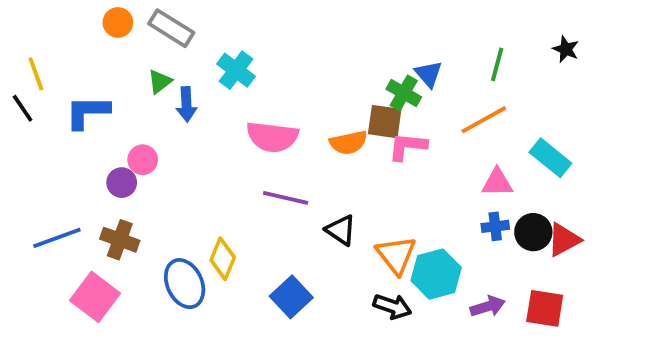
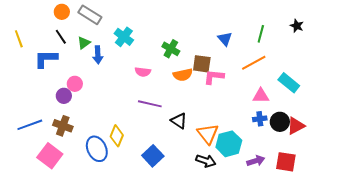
green cross: (404, 93) -> (171, 49), moved
black line: (23, 108) -> (61, 37), moved
pink semicircle: (272, 137) -> (143, 72), size x0.6

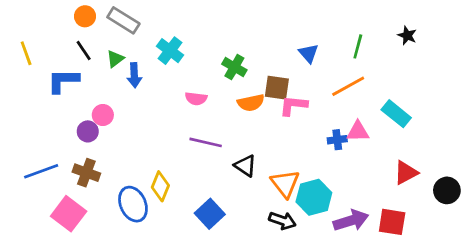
blue cross: (260, 119) -> (337, 140), moved
black circle: (280, 122) -> (447, 190), moved
purple arrow: (256, 161) -> (351, 221), size x1.4

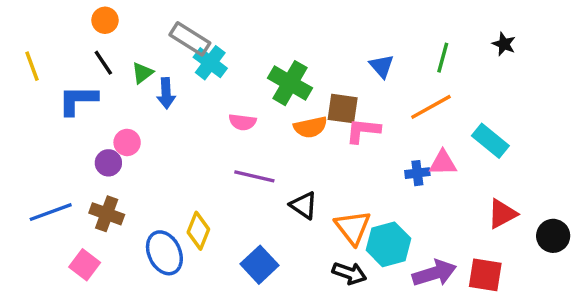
gray rectangle: (123, 20) -> (190, 39), moved
green cross: (234, 67) -> (290, 83), size x1.4
pink square: (69, 214) -> (85, 265), size x0.7

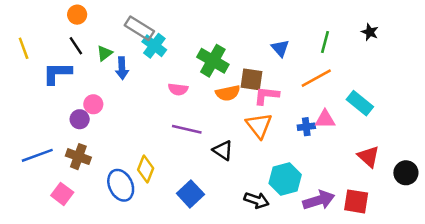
red triangle: (502, 214) -> (369, 157), turned -50
orange triangle: (353, 227) -> (259, 125), moved

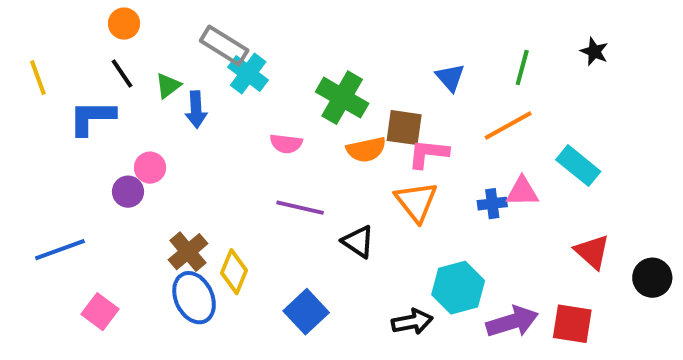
brown cross: (78, 157) -> (188, 252), moved, turned 30
black arrow: (256, 200) -> (412, 322), turned -30

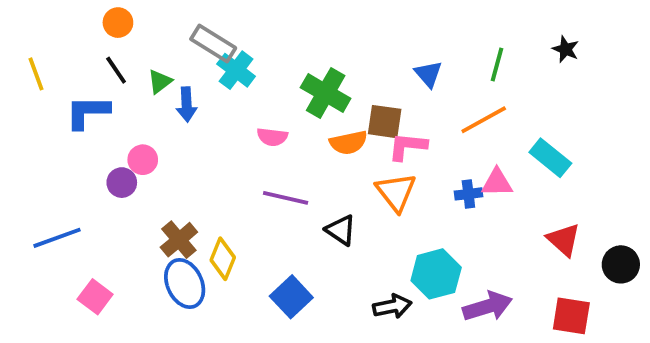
red square: (572, 324) -> (571, 316), moved

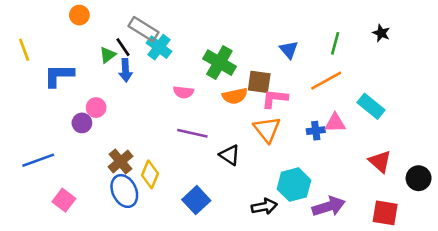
black line: (116, 70) -> (123, 47), moved

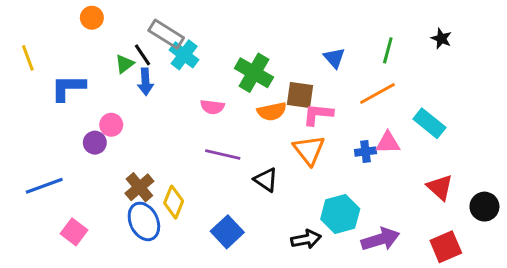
red square: (385, 213) -> (446, 247), turned -32

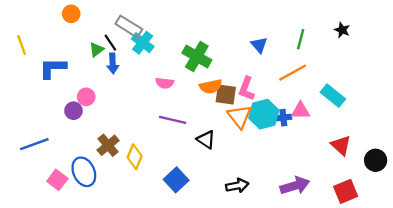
brown square: (300, 95) -> (226, 95), moved
pink L-shape: (318, 114) -> (246, 89), turned -75
cyan hexagon: (340, 214) -> (264, 114), moved
blue ellipse: (144, 221) -> (84, 172), moved

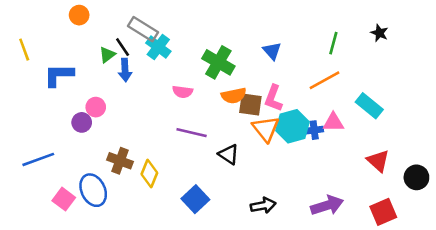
blue triangle: (259, 45) -> (272, 51), moved
brown cross: (108, 145) -> (120, 161), turned -30

